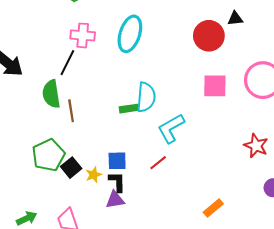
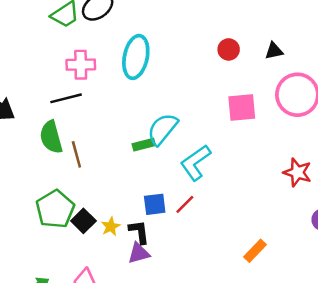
black triangle: (235, 19) -> (274, 51), moved
red circle: (209, 36) -> (229, 49), size x0.6
black line: (67, 63) -> (66, 98), turned 55
cyan semicircle: (146, 97) -> (163, 129), turned -140
blue square: (117, 161) -> (155, 204), moved

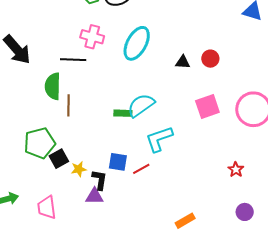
black triangle: (274, 51) -> (183, 62), moved
pink square: (242, 107) -> (207, 107), turned -30
red star: (297, 172) -> (236, 170), size x0.7

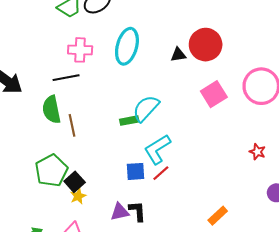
red circle: (210, 59) -> (206, 45), size x1.8
cyan L-shape: (159, 139) -> (157, 149), moved
yellow star: (79, 169) -> (78, 196), moved
black L-shape: (100, 180) -> (137, 211), moved

